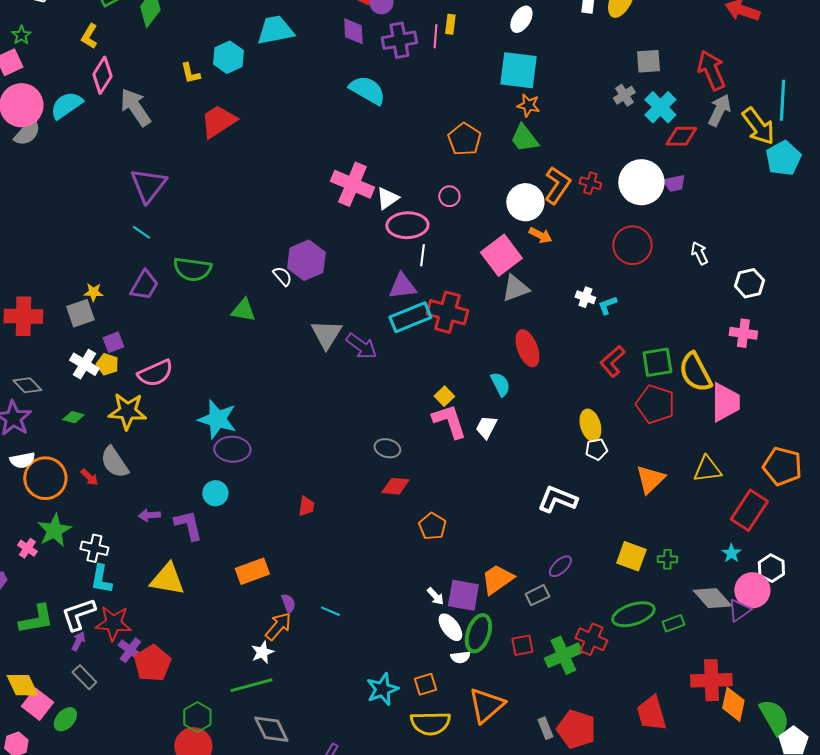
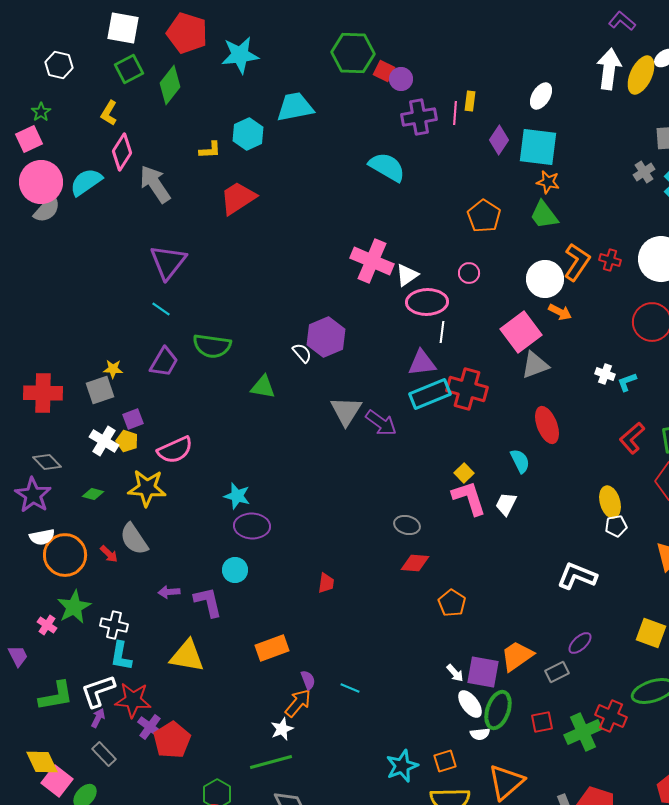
purple diamond: (353, 31) -> (499, 140), moved, turned 36
yellow L-shape: (190, 73) -> (210, 150), turned -80
cyan star: (217, 419) -> (237, 496), size x0.7

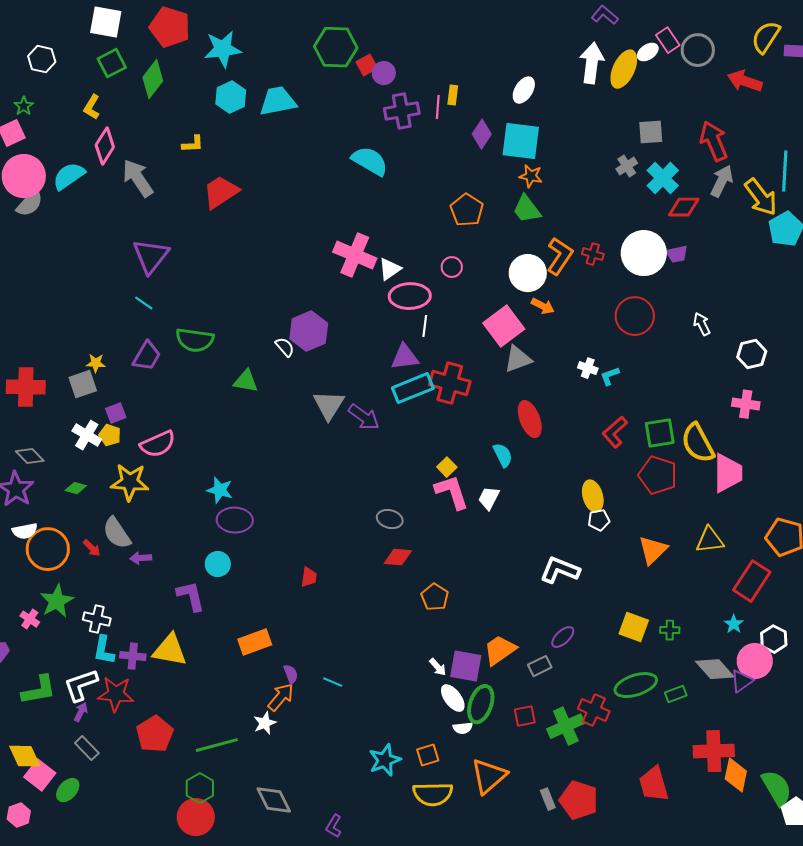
red square: (384, 71) -> (367, 65), turned 35
cyan hexagon: (248, 134) -> (231, 97), moved
purple arrow: (169, 592) -> (141, 558), moved
purple cross: (150, 727) -> (133, 656), moved, turned -30
green line: (271, 762) -> (217, 745), moved

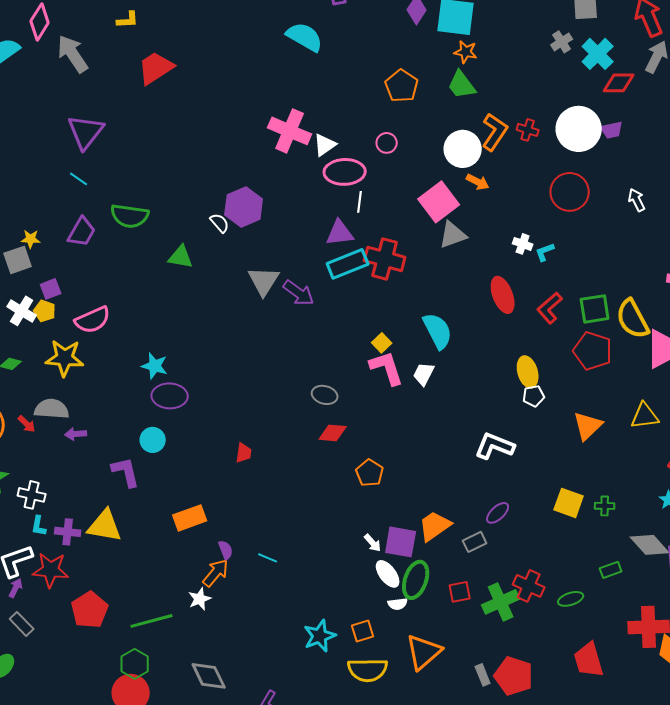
red ellipse: (530, 419) -> (503, 295), moved
cyan semicircle: (503, 455) -> (438, 331), size x1.5
gray semicircle: (117, 533) -> (52, 409), turned 128
cyan L-shape: (104, 650) -> (39, 526), size x0.7
green ellipse: (636, 685) -> (571, 599), moved, size x0.6

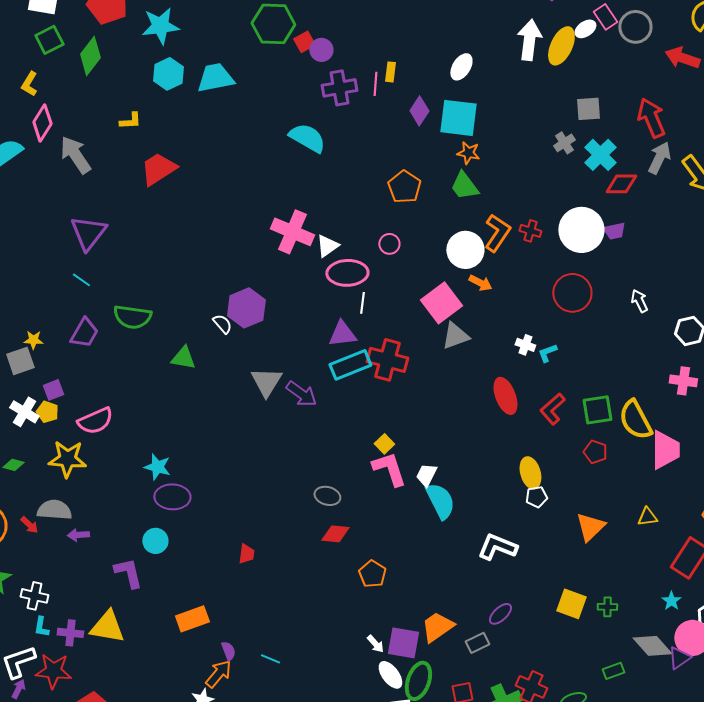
cyan semicircle: (438, 331) -> (440, 501), moved
red pentagon: (593, 351) -> (595, 452), size x0.6
yellow triangle: (645, 416) -> (647, 517), size x0.7

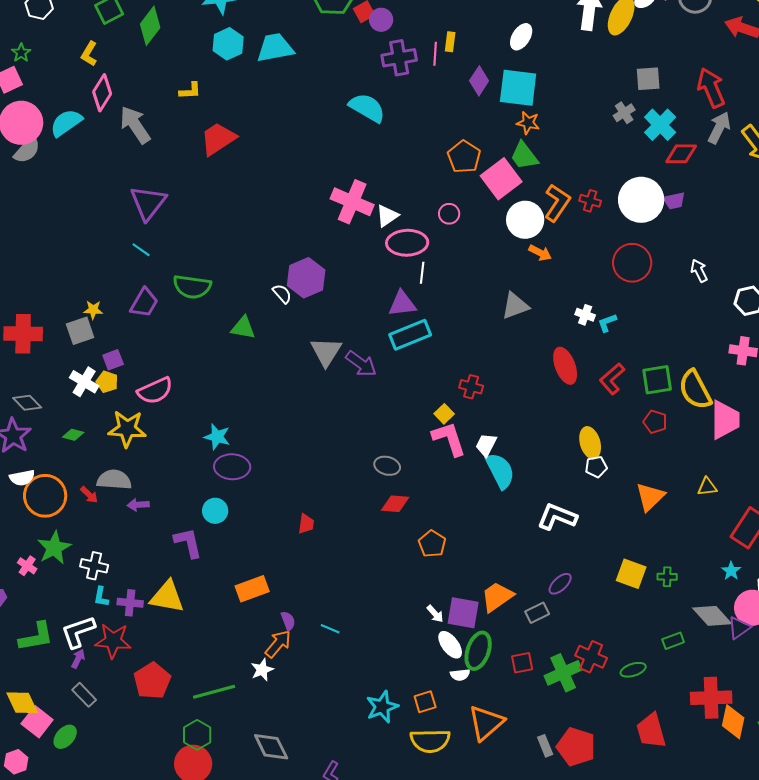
pink square: (441, 303) -> (501, 179), moved
red cross: (387, 360) -> (471, 387), moved, size x0.6

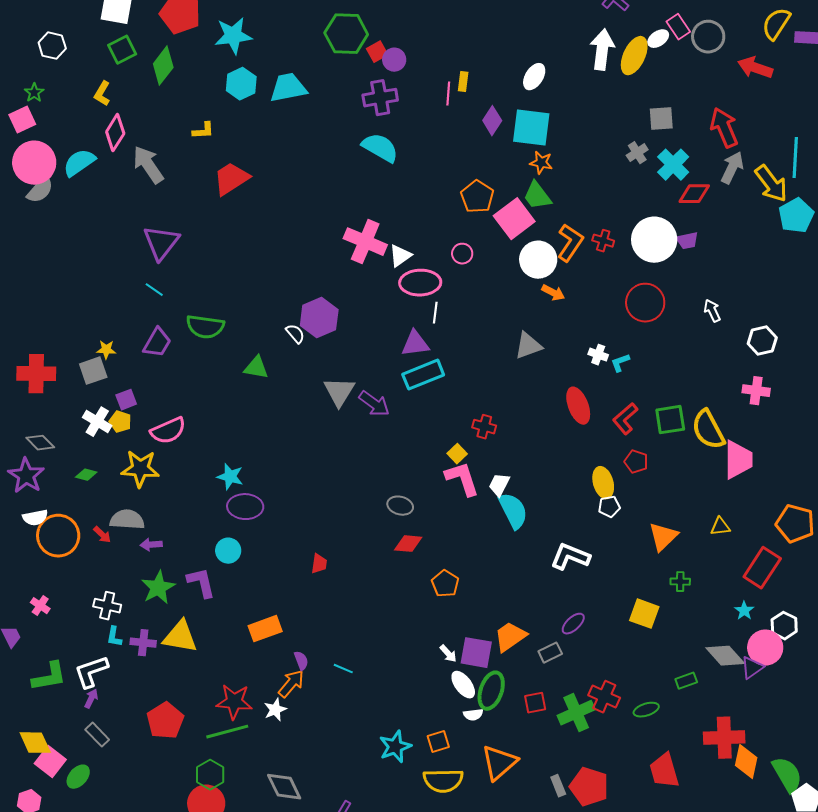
purple cross: (399, 58) -> (380, 98), moved
red pentagon: (655, 422) -> (636, 462), moved
green star: (54, 548) -> (158, 588), moved
green cross: (667, 577) -> (680, 582), moved
red star: (113, 641) -> (234, 702), moved

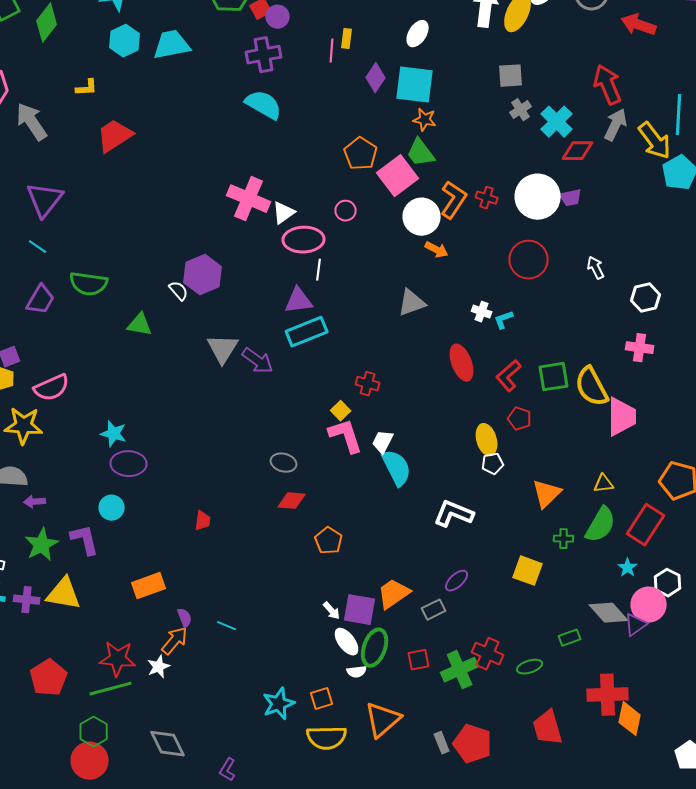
gray square: (661, 119) -> (511, 76), moved
green semicircle: (787, 775) -> (601, 525), moved, turned 60

